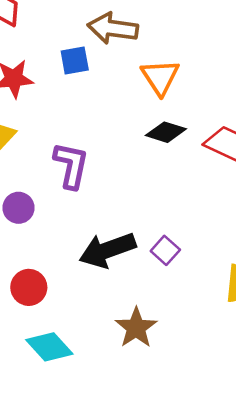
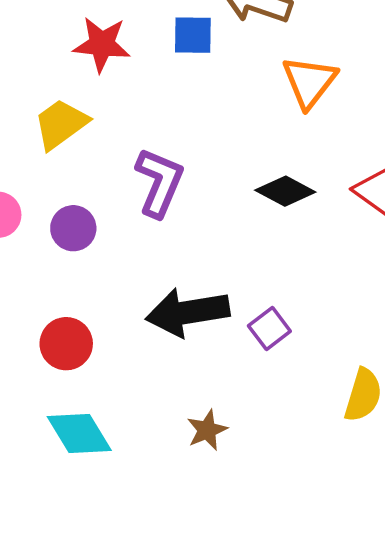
black diamond: (166, 132) -> (285, 191), moved
brown star: (136, 328) -> (207, 430), size x0.7

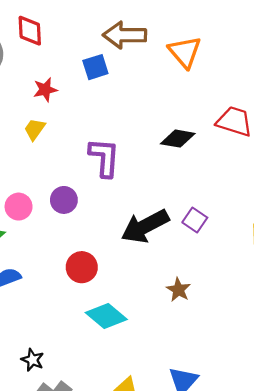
red star: (102, 44) -> (45, 90), size x0.7
orange triangle: (309, 82) -> (185, 52), moved
yellow trapezoid: (61, 124) -> (35, 129), moved, size x0.7

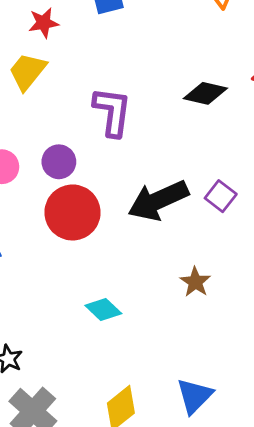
yellow trapezoid: (35, 129) -> (27, 71), size x1.4
red circle: (82, 267) -> (72, 212), moved, size x1.4
cyan diamond: (106, 316) -> (103, 310), size x0.7

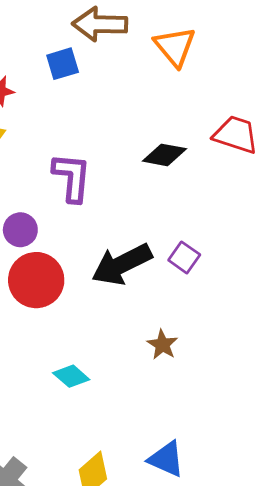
blue triangle: (195, 396) -> (166, 459), turned -48

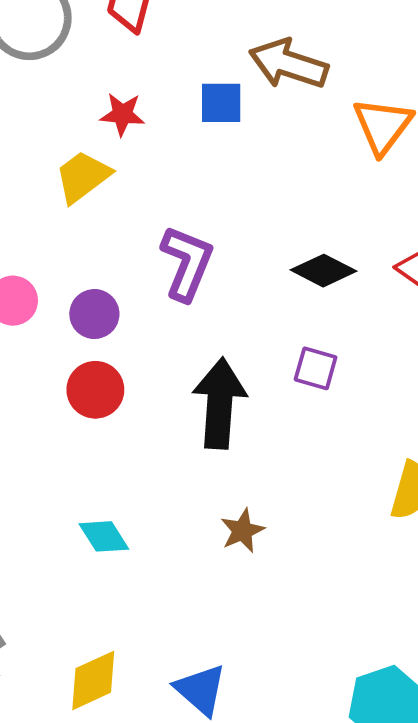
purple square: (184, 257) -> (316, 368), moved, turned -36
black arrow: (122, 264) -> (220, 403), turned 104
red circle: (36, 280) -> (95, 390), size x0.7

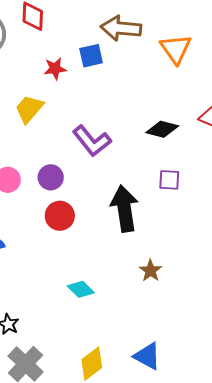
red star: (122, 114) -> (55, 69), moved
purple L-shape: (187, 263) -> (92, 141), turned 132

